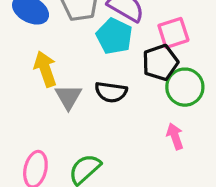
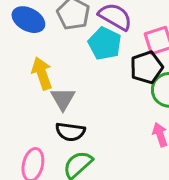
black semicircle: (111, 92) -> (70, 132), moved

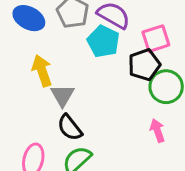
black semicircle: (70, 132) -> (70, 128), turned 44

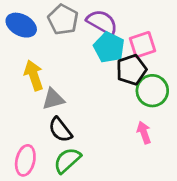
cyan pentagon: (103, 41) -> (109, 47), moved
gray triangle: (62, 95) -> (53, 99), turned 45

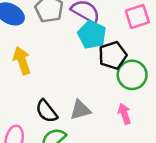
pink square: (143, 45) -> (137, 17), moved
gray triangle: (53, 99) -> (80, 110), moved

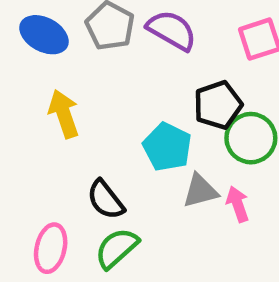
cyan pentagon: (92, 35) -> (167, 147), moved
gray triangle: (80, 110) -> (200, 191), moved

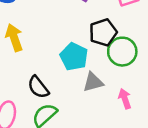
pink arrow: (238, 204) -> (125, 99), moved

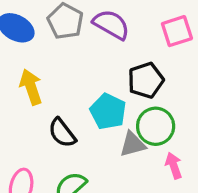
green circle: (122, 52) -> (156, 126), moved
black semicircle: (38, 87) -> (62, 133), moved

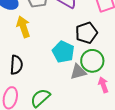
yellow arrow: (31, 87) -> (23, 27), moved
black semicircle: (62, 133) -> (16, 65), moved, turned -138

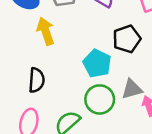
green circle: (92, 61) -> (100, 99), moved
gray triangle: (78, 72) -> (132, 89), moved

